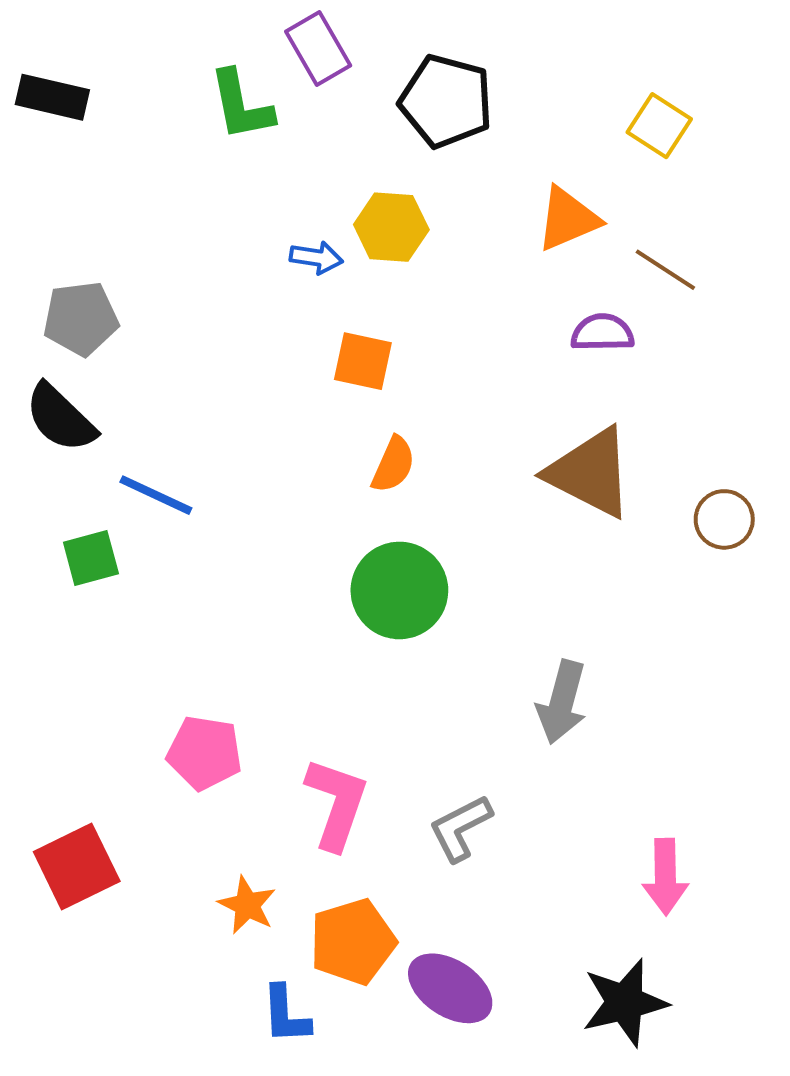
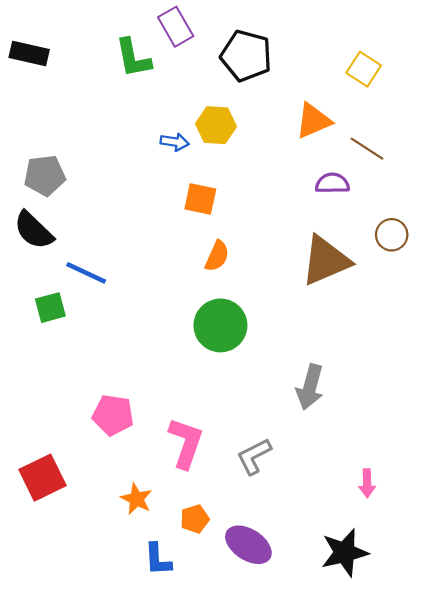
brown triangle: (590, 473) -> (326, 261), turned -50
brown circle: (724, 519) -> (392, 235), moved
pink arrow: (665, 877) -> (367, 483), size x0.7
orange pentagon: (353, 942) -> (195, 519), size x0.6

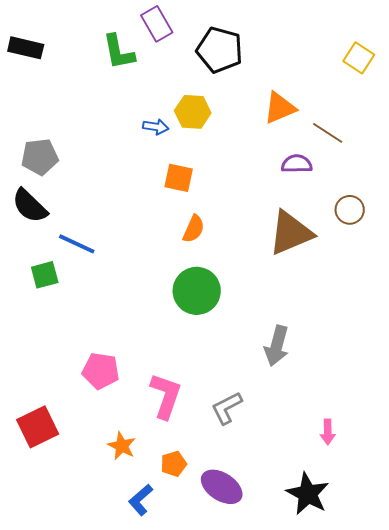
yellow square: (364, 69) -> (359, 58), moved
black star: (345, 553) -> (308, 494), turned -30
blue L-shape: (158, 559) -> (141, 500), turned 52

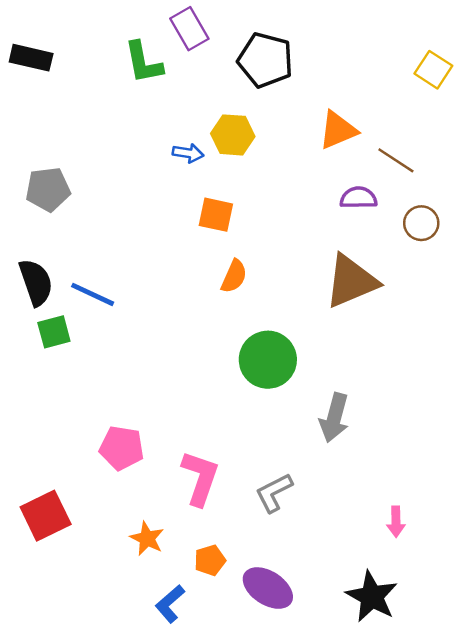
black semicircle: (30, 206) -> (36, 282), moved, turned -153
brown circle: (350, 210) -> (421, 223), moved
green circle: (197, 291) -> (268, 360), moved

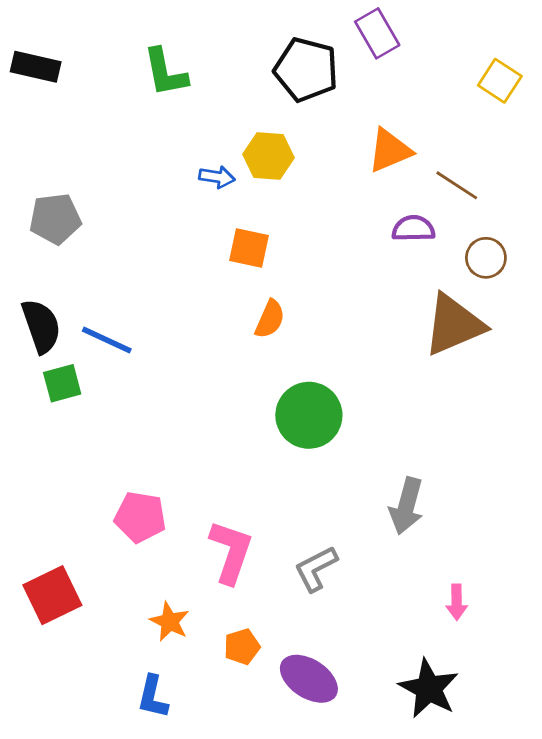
purple rectangle: (189, 29) -> (377, 33), moved
brown triangle: (351, 281) -> (454, 325), moved
gray arrow: (334, 418) -> (406, 506), moved
blue L-shape: (170, 604) -> (153, 697), moved, turned -36

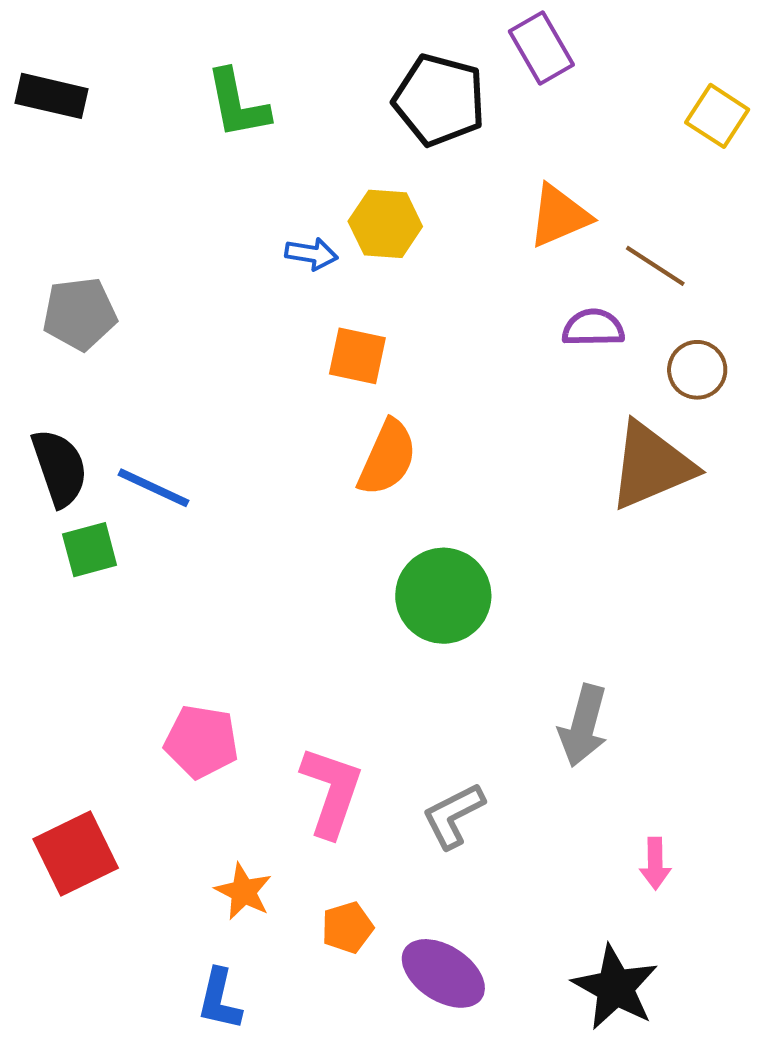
orange semicircle: (270, 319) -> (387, 458), size x1.4

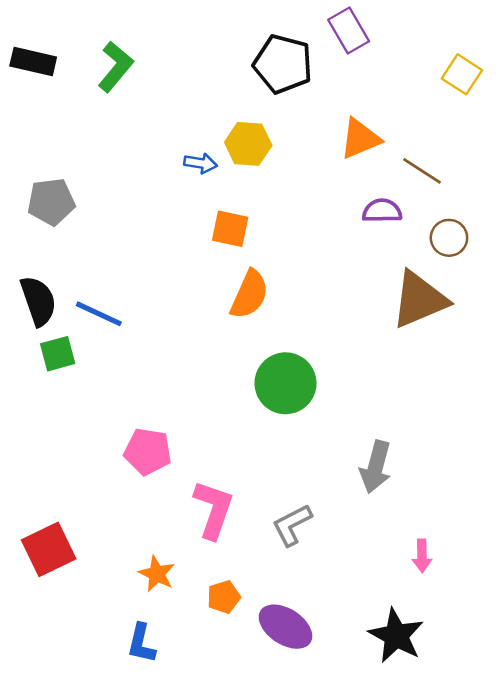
green L-shape: (237, 104) -> (116, 67), moved, turned -129
pink pentagon: (201, 742) -> (148, 452), moved

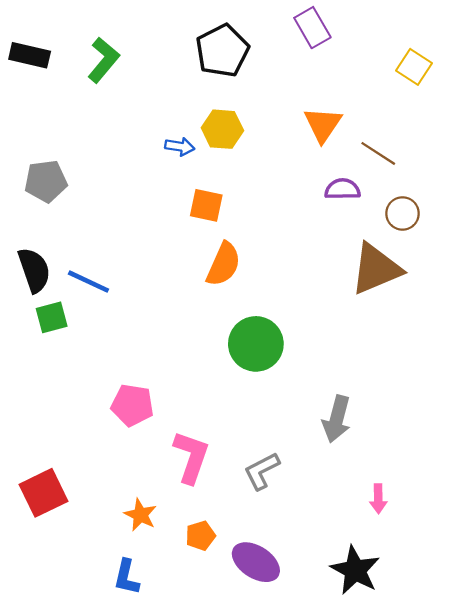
black pentagon: (283, 64) -> (222, 51), moved, turned 30
orange triangle: (360, 139) -> (323, 125), turned -33

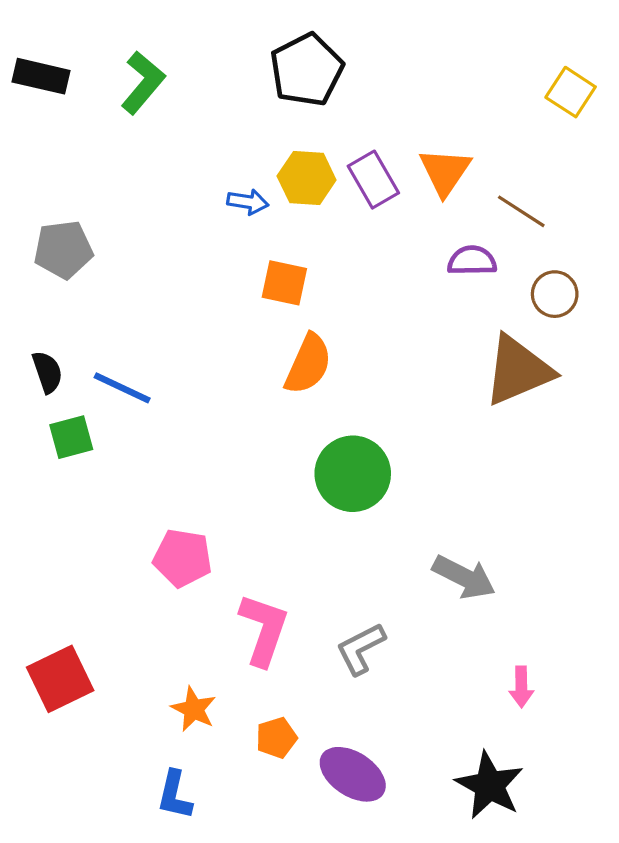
purple rectangle: (312, 28) -> (373, 180), moved
black semicircle: (34, 270) -> (47, 372), size x0.7
gray arrow: (337, 419) -> (464, 577), turned -78

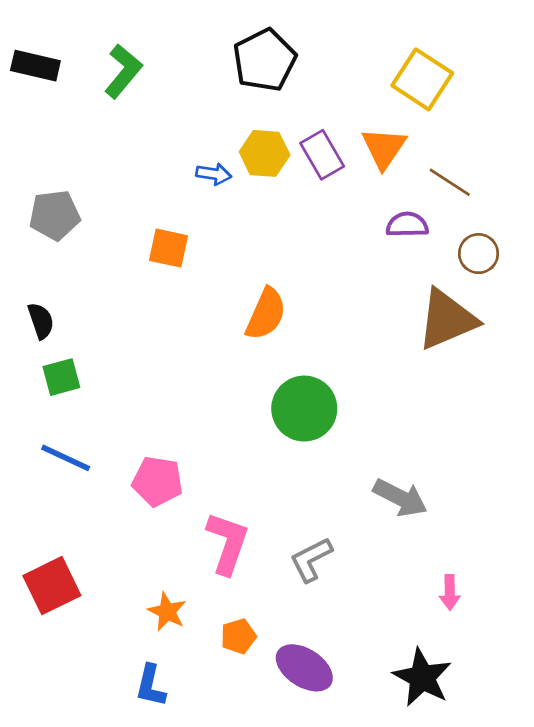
yellow square: (571, 92) -> (422, 79), moved, size x1.4
orange square: (284, 283) -> (168, 248), moved
blue line: (122, 388) -> (66, 458), moved

